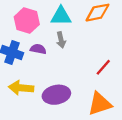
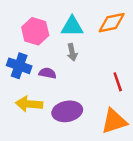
purple semicircle: (38, 49) -> (47, 73), moved
red line: (103, 67) -> (118, 82), turned -60

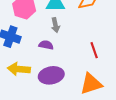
purple semicircle: (47, 73) -> (46, 45), moved

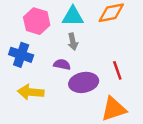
purple ellipse: (51, 75) -> (84, 82), moved

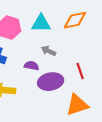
gray arrow: (73, 42) -> (48, 51), moved, turned 128

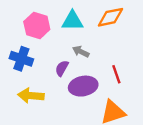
purple semicircle: (31, 66) -> (62, 68), turned -72

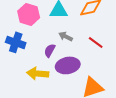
red line: (116, 74) -> (96, 42), moved, turned -35
yellow arrow: (31, 96) -> (38, 73), moved

